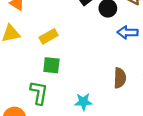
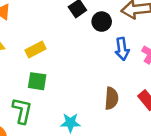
blue arrow: (128, 32) -> (122, 49), turned -102

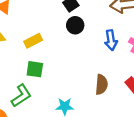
black circle: (102, 22) -> (75, 25), moved
green L-shape: (22, 111) -> (21, 96), turned 45

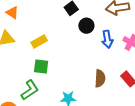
black circle: (75, 25) -> (86, 26), moved

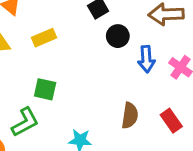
yellow rectangle: (39, 42) -> (44, 38), moved

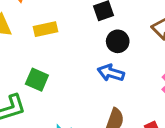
blue arrow: (146, 59) -> (111, 73), moved, turned 100

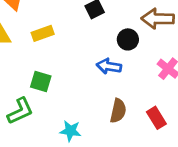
black circle: (118, 41) -> (128, 39), moved

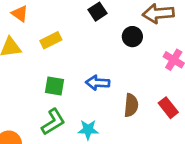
blue arrow: (109, 66) -> (98, 83), moved
green L-shape: (20, 111) -> (53, 122), moved

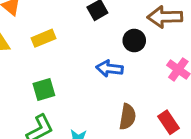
blue arrow: (98, 83) -> (110, 69), moved
green square: (54, 86) -> (44, 89), turned -30

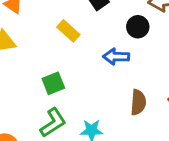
yellow rectangle: (43, 38) -> (68, 31), moved, turned 70

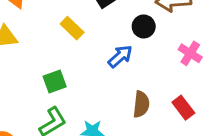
blue arrow: (116, 57) -> (120, 56), turned 135

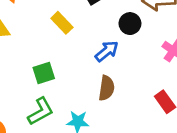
brown semicircle: (141, 104) -> (107, 88), moved

